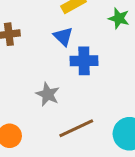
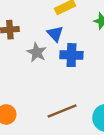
gray star: (48, 94) -> (37, 52), moved

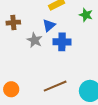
blue triangle: (55, 34) -> (49, 25), turned 32

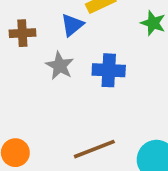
blue triangle: (49, 25) -> (72, 25), moved

